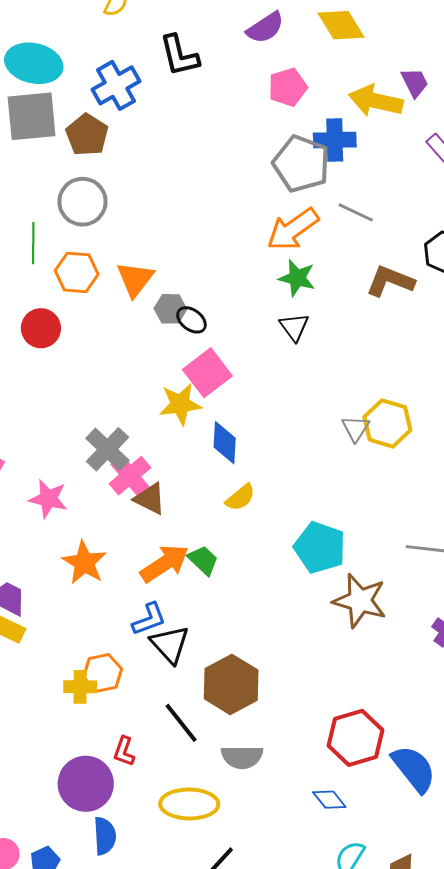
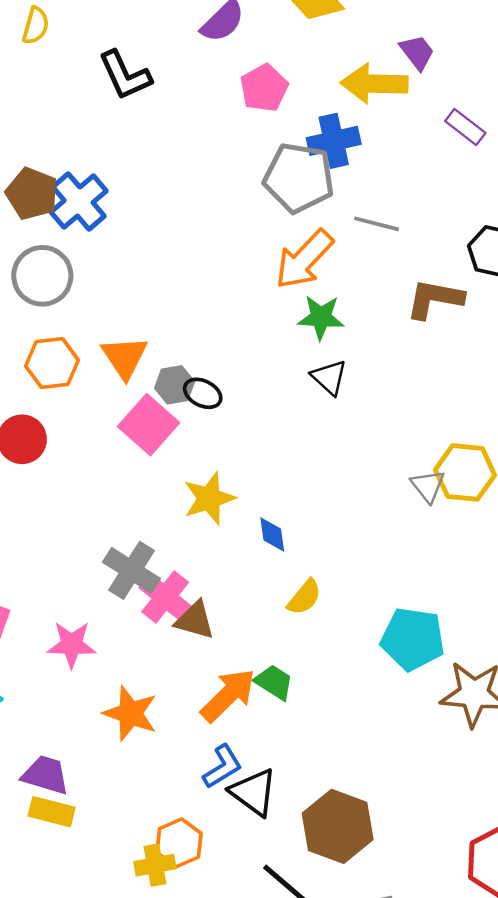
blue cross: (116, 85) -> (79, 202), moved
pink square: (207, 373) -> (149, 425), moved
blue diamond: (225, 443) -> (272, 534), size x0.7

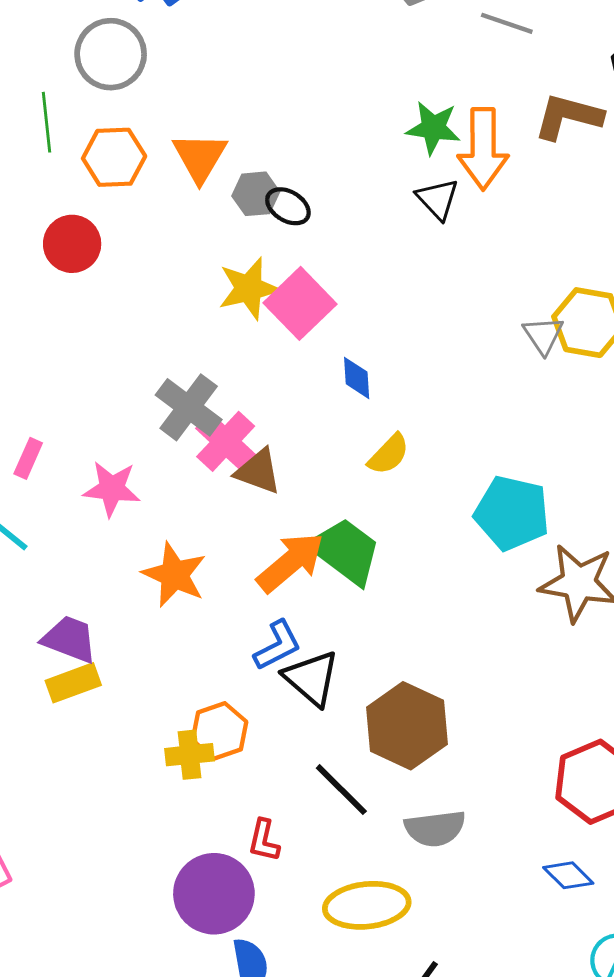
orange arrow: (304, 259) -> (483, 149), moved, turned -48
pink square: (149, 425) -> (300, 303), moved
yellow star: (209, 498) -> (249, 288), moved
green trapezoid: (274, 682) -> (345, 551), size x1.6
yellow rectangle: (52, 812) -> (73, 683), turned -39

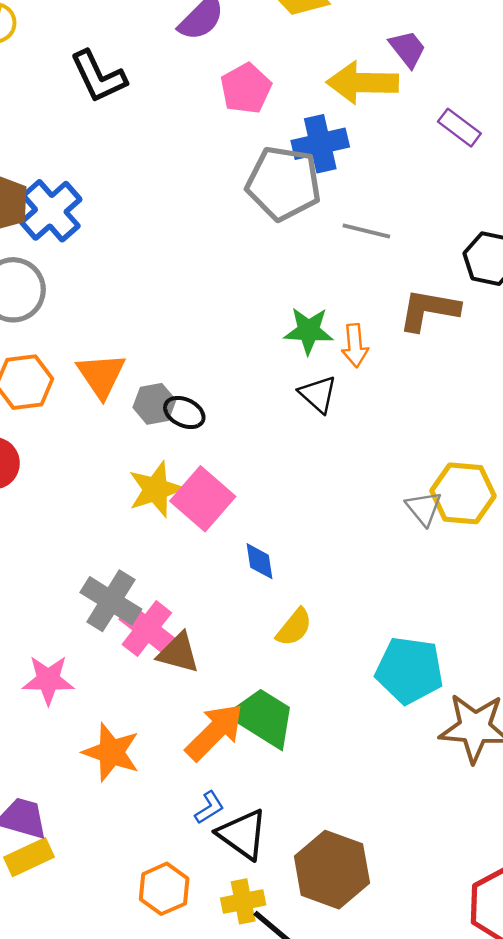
orange arrow: (483, 149) -> (355, 346), size x0.6
blue L-shape: (277, 645) -> (209, 808), size x0.7
yellow cross: (189, 755) -> (243, 901), moved

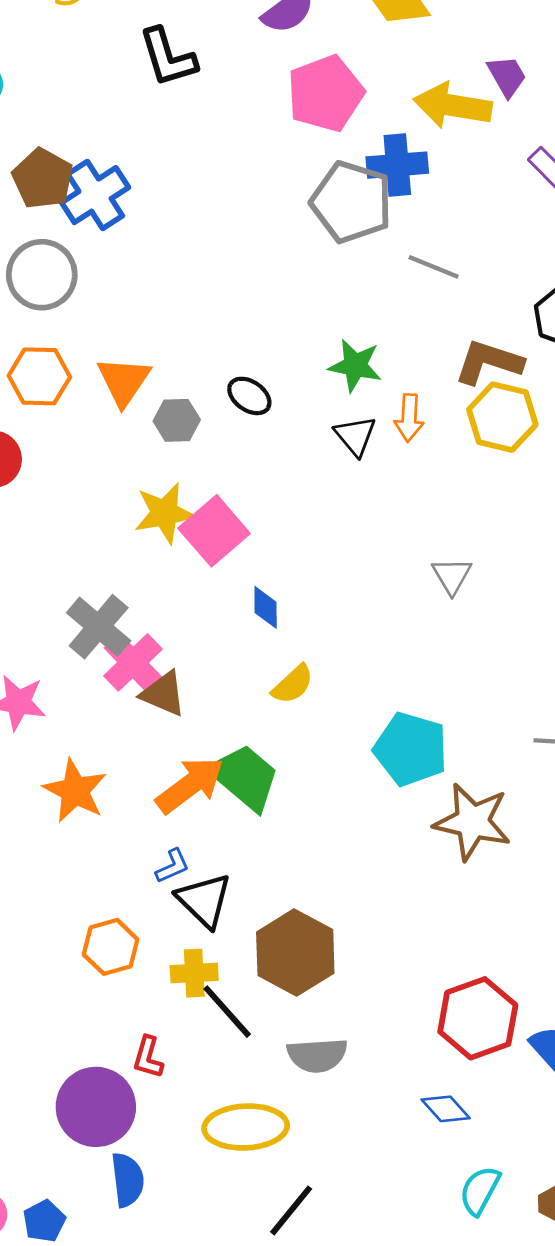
pink pentagon: (246, 88) -> (325, 93), size x1.4
orange arrow: (355, 346) -> (409, 418), moved
black ellipse: (184, 412) -> (249, 396), moved
yellow hexagon: (463, 493) -> (502, 417), moved

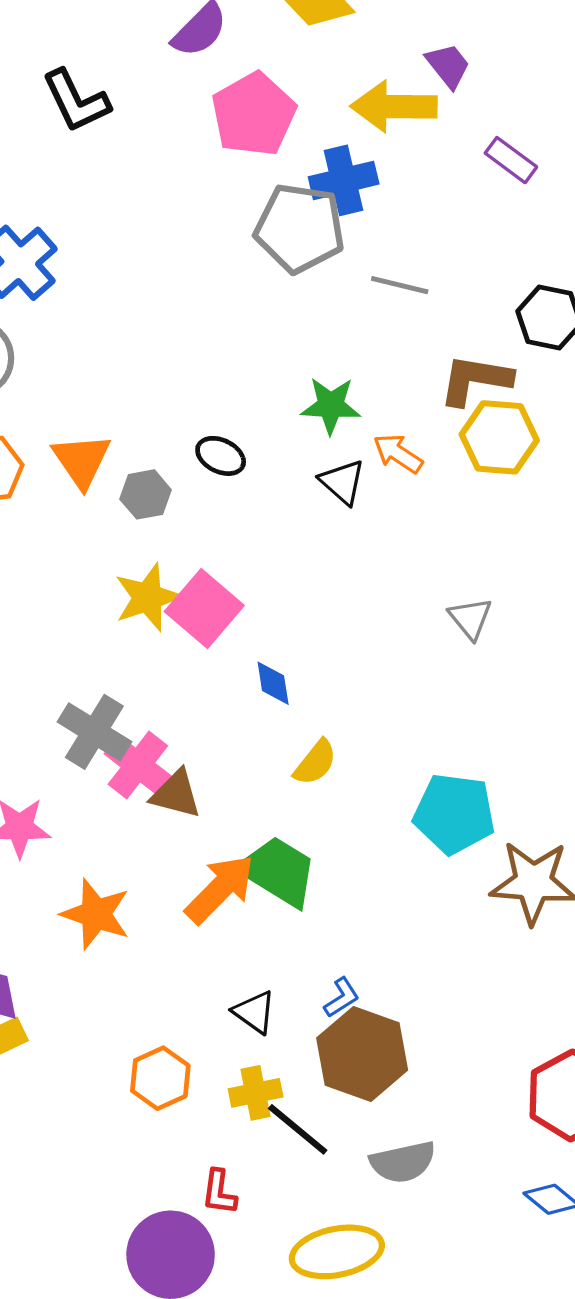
orange arrow: (409, 418) -> (398, 453), turned 129
blue L-shape: (173, 866) -> (342, 998), moved
black triangle: (204, 900) -> (254, 1012), size x0.7

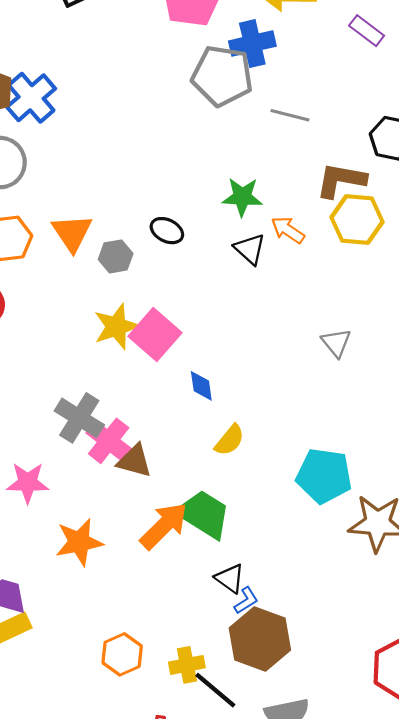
orange star: (96, 914) -> (79, 542), turned -30
black triangle: (254, 1012) -> (230, 578), moved

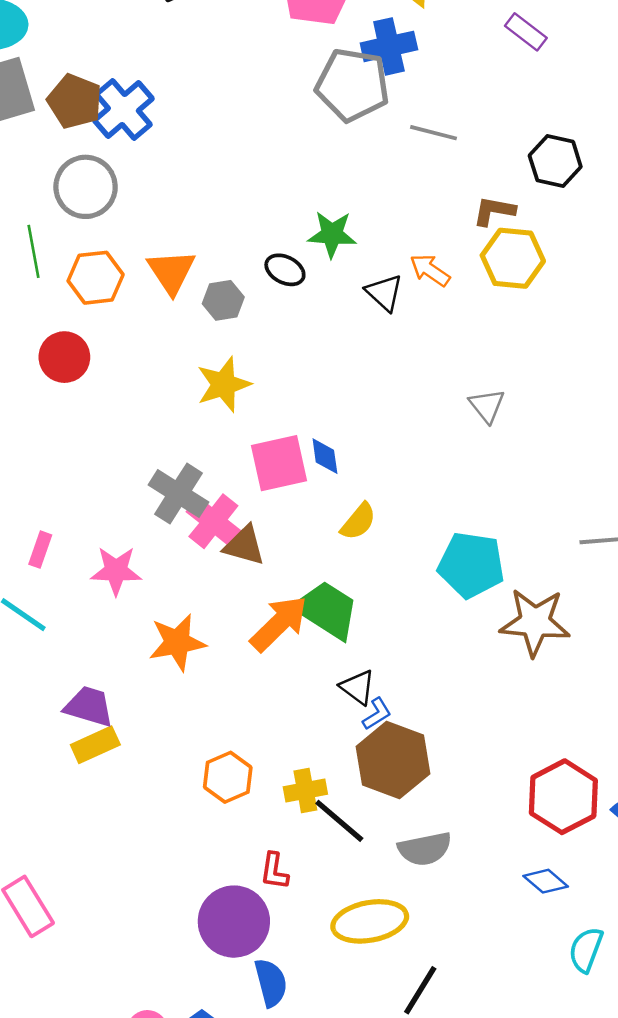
brown L-shape: (341, 180) -> (494, 211), size x0.7
green star: (242, 197) -> (332, 234), moved
pink square: (155, 334) -> (279, 463), moved, turned 36

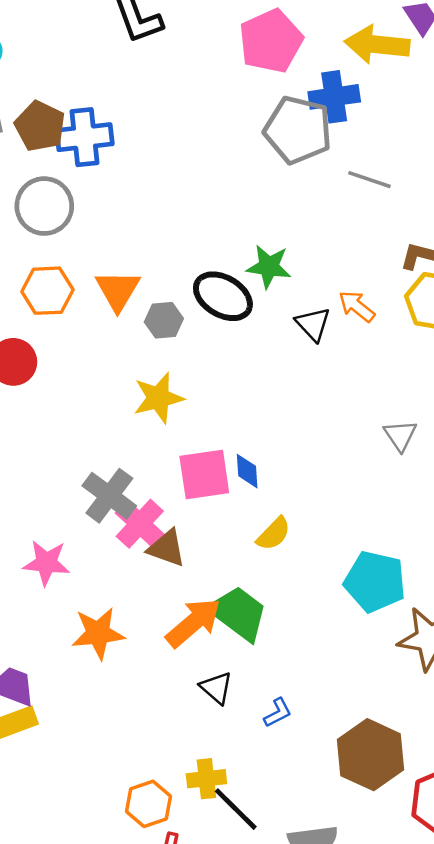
blue cross: (123, 109) -> (84, 137), turned 30
black ellipse: (285, 270) -> (223, 296), size x1.6
black triangle: (357, 687) -> (216, 688), moved
brown hexagon: (393, 760) -> (371, 755), moved
orange hexagon: (228, 777) -> (149, 804), moved

